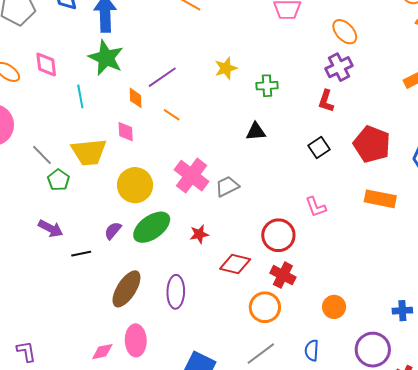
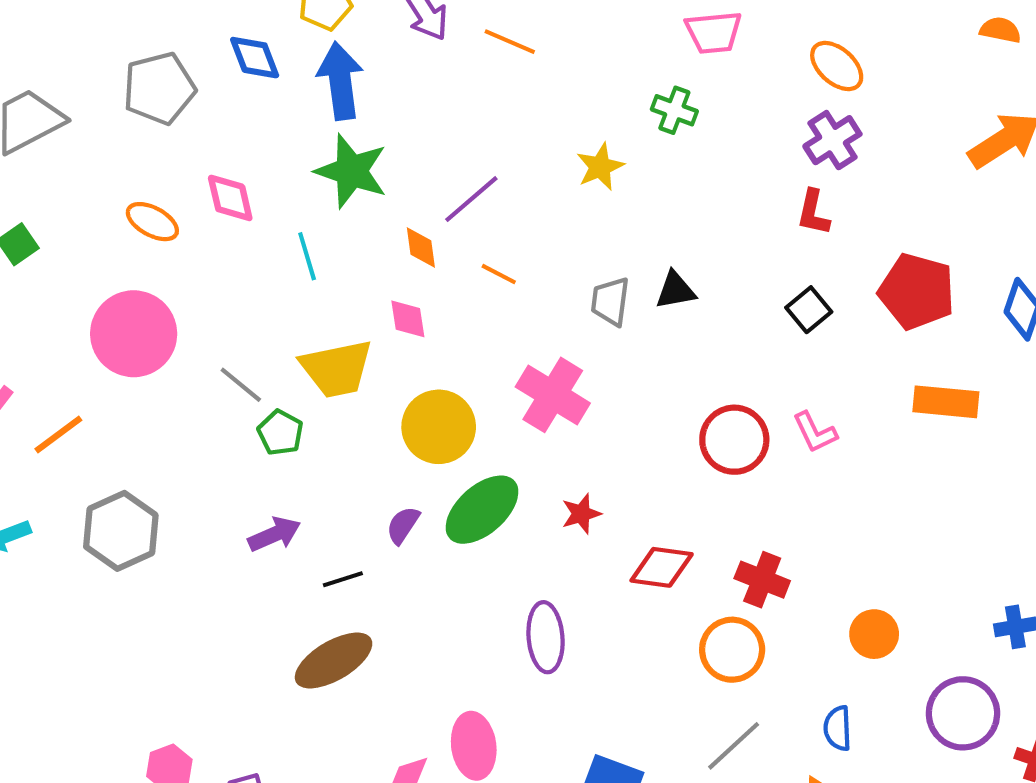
green cross: (267, 86) -> (674, 110), moved, turned 30
gray trapezoid: (227, 186) -> (610, 301), moved, turned -50
purple arrow: (51, 229) -> (274, 534), turned -45
red circle: (278, 235) -> (734, 440), moved
brown ellipse: (126, 289) -> (334, 660), moved, turned 33

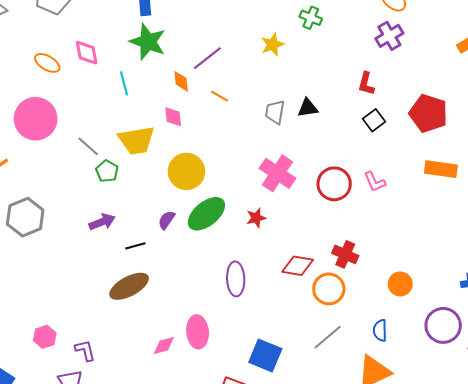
red L-shape: (813, 213) -> (366, 84), moved
pink cross: (553, 395) -> (277, 173), moved
red diamond: (662, 567) -> (298, 266), moved

